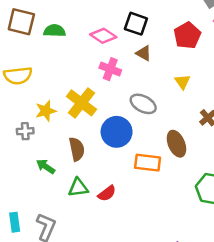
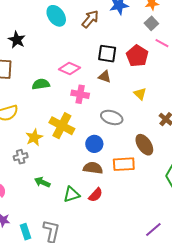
black square: (136, 24) -> (107, 54), moved
green semicircle: (55, 31) -> (41, 84), moved
blue circle: (117, 132) -> (94, 144), size x0.7
brown semicircle: (77, 149) -> (93, 168), moved, turned -60

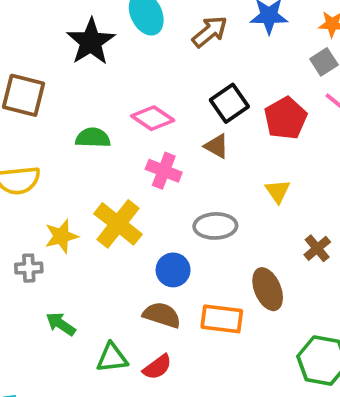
black star: (17, 40) -> (91, 42), moved, size x1.4
black square: (107, 54) -> (229, 103), turned 36
gray ellipse: (112, 117) -> (215, 226), turned -30

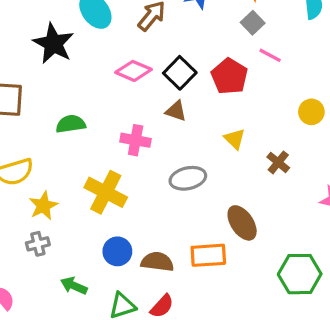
pink diamond: (153, 118) -> (133, 71), moved
yellow star: (61, 236) -> (43, 206), moved
brown cross: (317, 248) -> (278, 162), moved
blue circle: (173, 270) -> (117, 251), moved

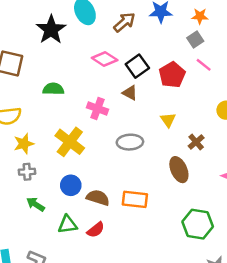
brown ellipse: (242, 223) -> (179, 170), moved
gray cross: (38, 244) -> (27, 172), moved

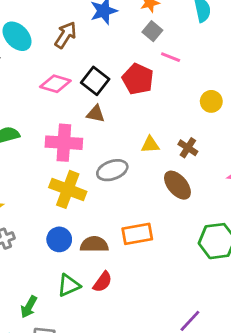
pink cross: (97, 109) -> (64, 143), size x1.4
yellow triangle: (168, 120) -> (150, 145), moved, turned -42
yellow cross: (70, 142) -> (68, 189), moved
green arrow: (36, 204) -> (29, 307), moved, turned -78

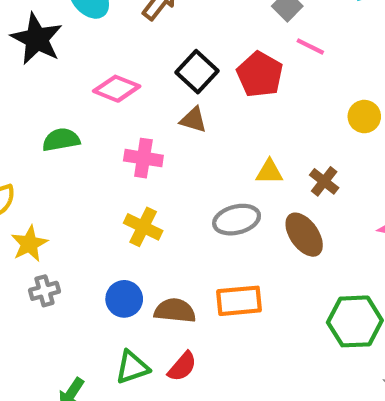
pink diamond: (55, 84) -> (117, 89), moved
pink cross: (64, 143) -> (143, 158), size x0.7
gray ellipse: (112, 170) -> (237, 220), moved
yellow cross: (68, 189) -> (143, 227), size x0.7

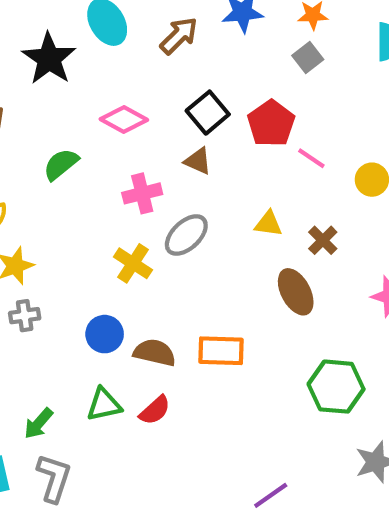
pink line: (310, 47) -> (311, 158), moved
green semicircle: (61, 140) -> (61, 164), turned -36
pink cross: (143, 158) -> (142, 193), turned -30
gray ellipse: (237, 220) -> (186, 235), moved, turned -36

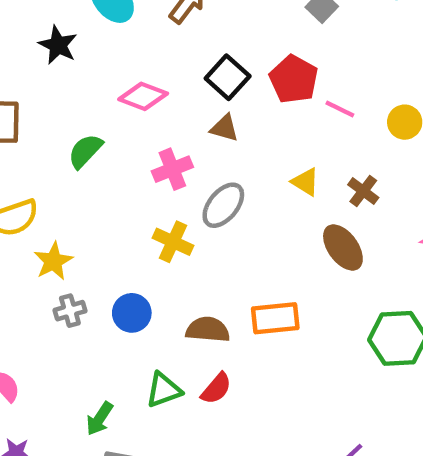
black star: (49, 59) -> (58, 45), size x0.7
yellow triangle: (268, 224) -> (305, 182), turned 32
blue circle: (105, 334) -> (132, 313), moved

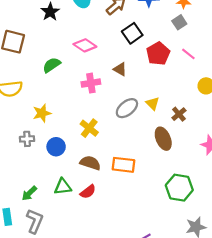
black square: (228, 77) -> (132, 33), moved
pink line: (340, 109) -> (188, 54), moved
gray ellipse: (223, 205) -> (127, 108), moved
yellow cross: (173, 242) -> (89, 128), moved
yellow star: (53, 261) -> (42, 113), moved

